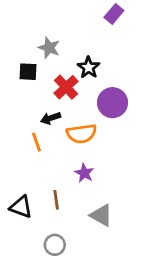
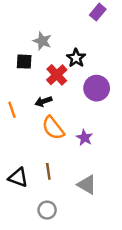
orange semicircle: (82, 134) -> (53, 128), moved, turned 60
orange line: (36, 142) -> (12, 110), moved
purple star: (84, 173) -> (85, 138), moved

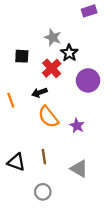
purple rectangle: (98, 12) -> (89, 11), turned 32
gray star: (42, 41) -> (53, 37), moved

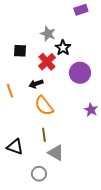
purple star: (77, 126) -> (91, 110), moved
brown line: (44, 157) -> (44, 135), moved
gray triangle: (79, 169) -> (56, 153), moved

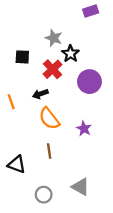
purple star: (91, 110) -> (84, 129), moved
gray triangle: (56, 153) -> (81, 187), moved

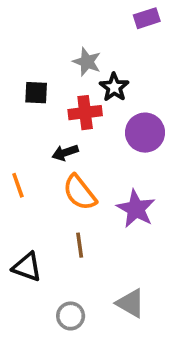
red cross: (53, 69) -> (85, 113), turned 36
orange line: (11, 102) -> (18, 185), moved
purple star: (84, 129) -> (136, 209), size x1.5

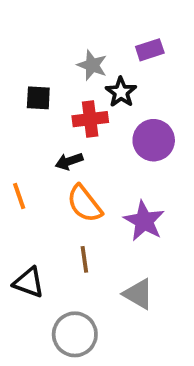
purple rectangle: (147, 18) -> (150, 50), moved
gray triangle: (130, 303) -> (138, 294), moved
gray circle: (71, 316) -> (75, 334), size x1.5

